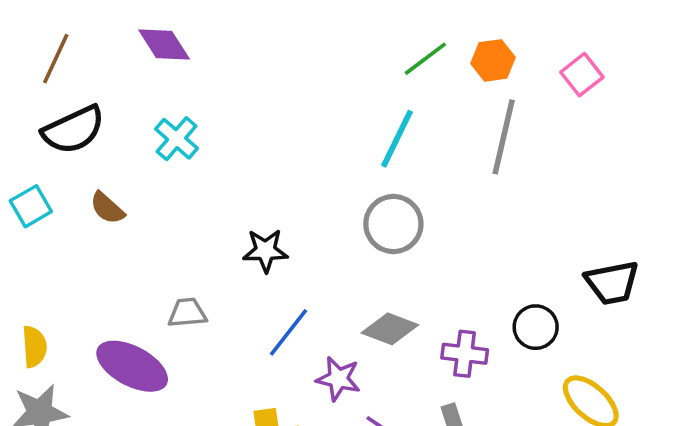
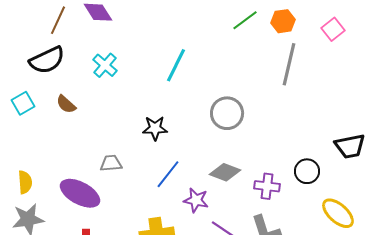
brown line: (56, 59) -> (58, 20), moved
cyan line: (397, 139) -> (176, 65), moved

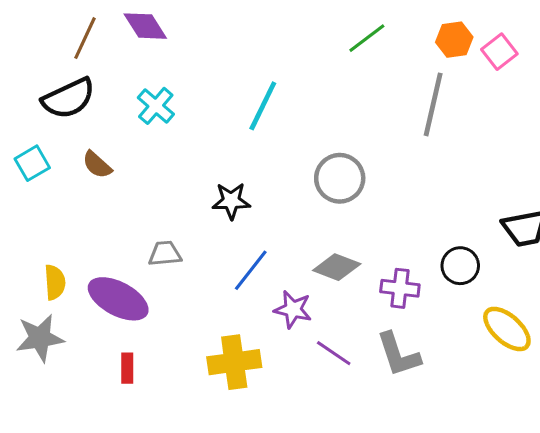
orange hexagon: (283, 21) -> (454, 40), moved
yellow semicircle: (25, 182) -> (55, 282), moved

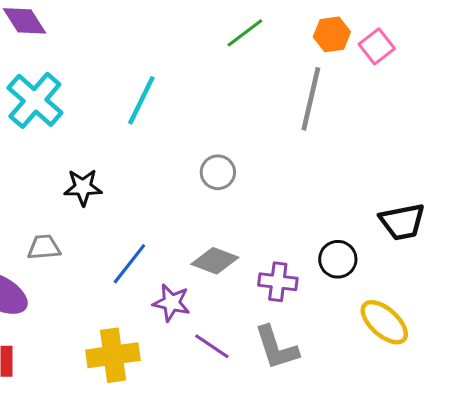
cyan cross: (156, 106) -> (35, 100), size x1.5
gray circle: (340, 178) -> (218, 172), size x0.7
black star: (231, 201) -> (83, 187), moved

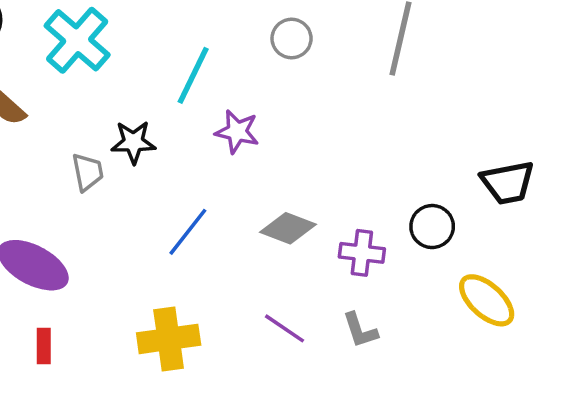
cyan line: (141, 100) -> (193, 75), moved
gray circle: (218, 172) -> (292, 38), moved
gray trapezoid: (44, 247) -> (88, 172), moved, turned 84
purple star: (171, 303) -> (237, 132), moved
gray L-shape: (276, 348) -> (360, 330), size x0.7

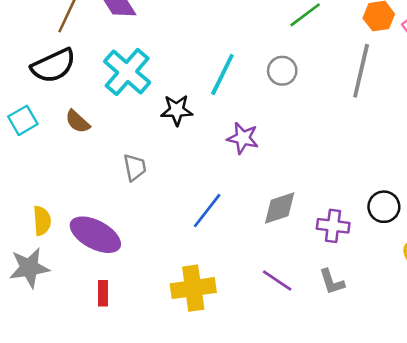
cyan line: (193, 75) -> (222, 75), moved
black star: (133, 142) -> (177, 110), moved
gray diamond: (288, 228) -> (280, 208), turned -39

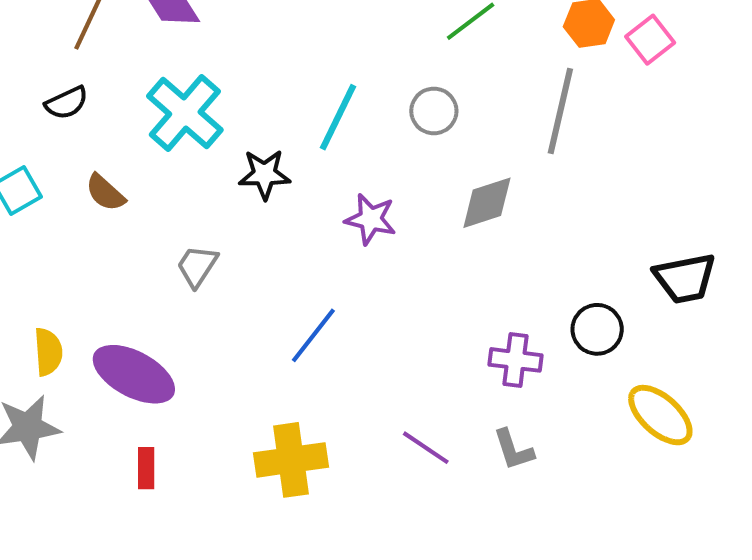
black semicircle: (53, 66) -> (67, 103), size x0.6
gray trapezoid: (135, 167) -> (197, 266), turned -136
gray diamond: (280, 208) -> (487, 203), moved

